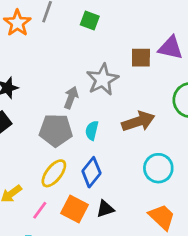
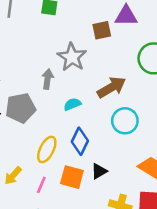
gray pentagon: (56, 130) -> (21, 108), moved
cyan semicircle: (92, 130) -> (72, 104), turned 66
cyan circle: (158, 168) -> (125, 121), moved

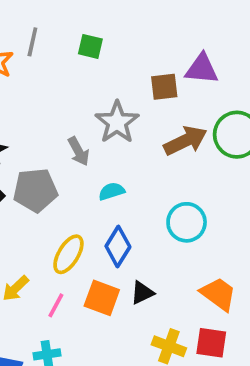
gray arrow: (48, 79) -> (79, 151), turned 138
brown arrow: (112, 87) -> (185, 141), moved

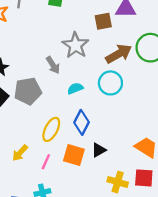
cyan circle: (187, 222) -> (110, 83), moved

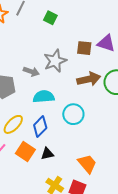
gray arrow: (53, 65) -> (31, 71), turned -56
cyan circle: (110, 83) -> (73, 114), moved
cyan semicircle: (75, 88) -> (44, 97), size x1.5

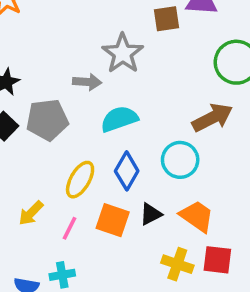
brown arrow: (89, 79) -> (212, 118), moved
cyan circle: (73, 114) -> (180, 160), moved
orange trapezoid: (87, 164) -> (197, 216), moved

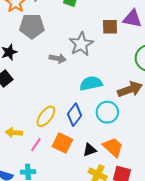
cyan semicircle: (119, 119) -> (91, 83), moved
gray pentagon: (47, 120) -> (32, 26), moved
yellow arrow: (31, 213) -> (14, 133), turned 42
black triangle: (151, 214) -> (90, 150), moved

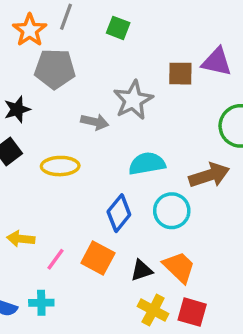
yellow ellipse: (46, 116) -> (60, 166), moved, turned 50

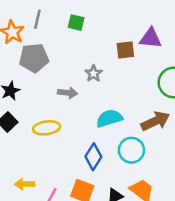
gray star: (133, 100) -> (94, 73), size x0.6

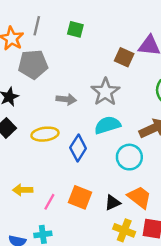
brown square: (125, 50) -> (124, 57), turned 30
gray star: (94, 73) -> (105, 92), moved, size x1.6
blue diamond: (93, 157) -> (78, 148), moved

